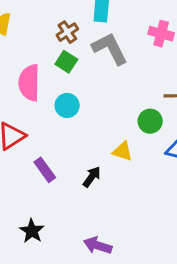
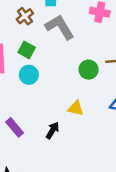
green square: (66, 62) -> (27, 50), moved
green circle: (150, 121) -> (89, 70), moved

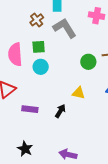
green square: (27, 50) -> (39, 47), turned -32
purple rectangle: (15, 127) -> (30, 109), turned -42

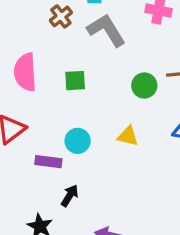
green square: (39, 47) -> (75, 81), moved
cyan circle: (41, 67) -> (78, 141), moved
black arrow: (60, 111) -> (70, 196), moved

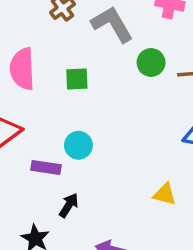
green circle: (144, 85) -> (151, 62), moved
yellow triangle: (128, 136) -> (165, 194), moved

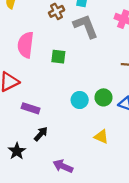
green circle: (151, 62) -> (103, 97), moved
cyan circle: (78, 145) -> (80, 100), moved

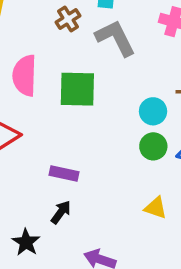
green square: (58, 57) -> (77, 89), size x1.6
cyan circle: (80, 100) -> (153, 111), moved
purple rectangle: (31, 108) -> (64, 174), moved

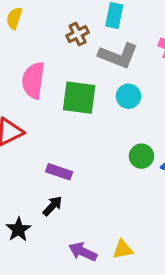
gray L-shape: (116, 38) -> (118, 56), turned 132
cyan circle: (153, 111) -> (128, 96), moved
yellow triangle: (156, 208) -> (123, 249), moved, turned -35

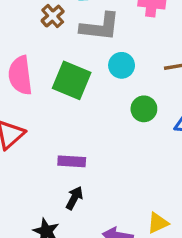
green square: (79, 98) -> (72, 80), turned 30
green circle: (141, 156) -> (144, 109), moved

